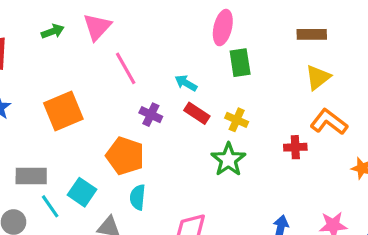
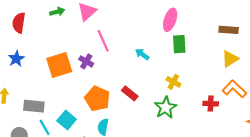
red rectangle: (197, 113) -> (130, 93), moved
purple cross: (151, 115) -> (86, 61), moved

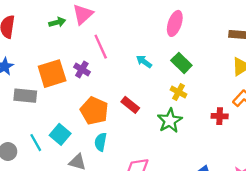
green arrow: (57, 12) -> (57, 22), moved
green rectangle: (179, 44) -> (181, 63), moved, turned -42
gray rectangle: (34, 106) -> (25, 96), moved

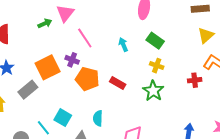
cyan arrow: (144, 62) -> (123, 45), turned 40
gray rectangle: (25, 96) -> (28, 90), turned -36
orange pentagon: (94, 111) -> (87, 79), moved

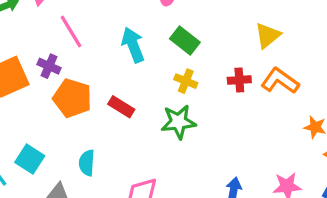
cyan arrow: (123, 45) -> (133, 45), size x1.5
red cross: (195, 80) -> (239, 80), moved
green star: (153, 91) -> (178, 122), turned 30

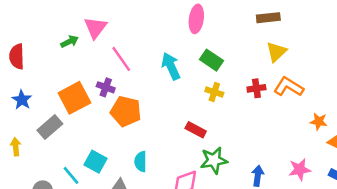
red rectangle: (121, 107) -> (196, 130), moved
green star: (178, 122) -> (214, 160), moved

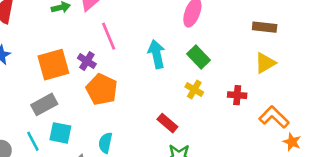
orange L-shape: (289, 87) -> (274, 117), moved
gray rectangle: (50, 127) -> (44, 104), moved
cyan square: (95, 162) -> (60, 133), turned -30

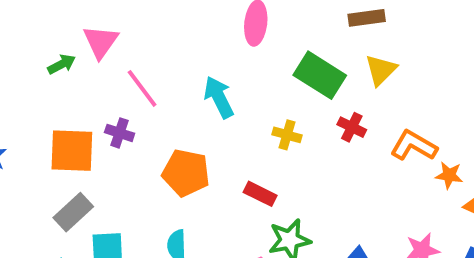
green rectangle: (199, 57) -> (320, 75), moved, size x1.4
orange square: (53, 65) -> (72, 151), turned 32
orange pentagon: (102, 89) -> (186, 173), moved
red cross: (237, 95) -> (352, 127), turned 36

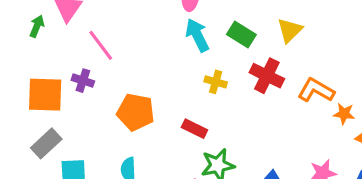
green arrow: (62, 64) -> (37, 26), turned -40
green rectangle: (320, 75) -> (241, 35), size x0.7
cyan arrow: (219, 97) -> (197, 35), moved
red cross: (352, 127) -> (267, 76), size x1.5

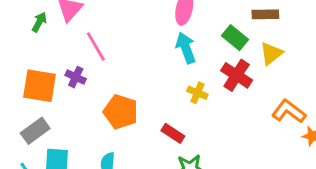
green rectangle: (241, 35) -> (235, 38), moved
red cross: (267, 76) -> (237, 75), moved

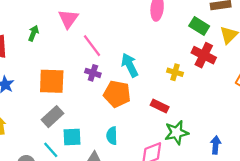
green arrow: (39, 22) -> (33, 33), moved
cyan arrow: (186, 48) -> (130, 65), moved
purple cross: (76, 77) -> (93, 73), moved

